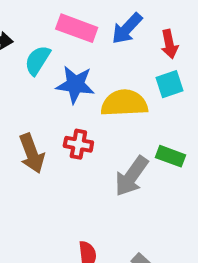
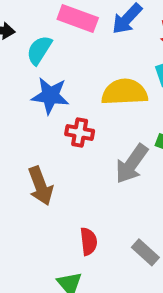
blue star: (75, 85) -> (50, 96), moved
brown arrow: (32, 153) -> (41, 186), moved

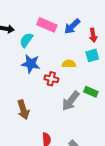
yellow semicircle: (125, 92) -> (69, 64), size x0.6
red cross: (80, 133) -> (51, 79), moved

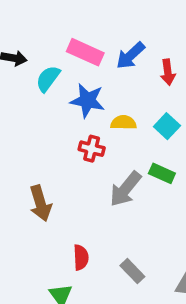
cyan square: (92, 55) -> (167, 126), moved, turned -32
blue star: (31, 64) -> (88, 100), moved

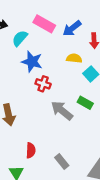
blue star: (88, 100) -> (32, 62), moved
yellow semicircle: (124, 123) -> (74, 58), moved
gray arrow: (125, 189) -> (62, 110), turned 85

